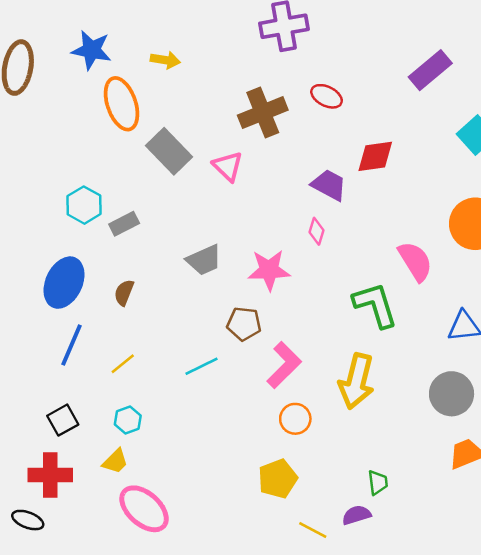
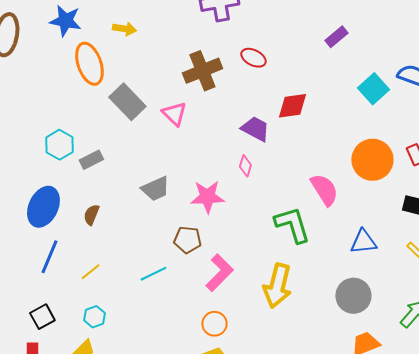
purple rectangle: (430, 70) -> (336, 37), size x0.7
orange circle: (295, 419) -> (214, 324), moved

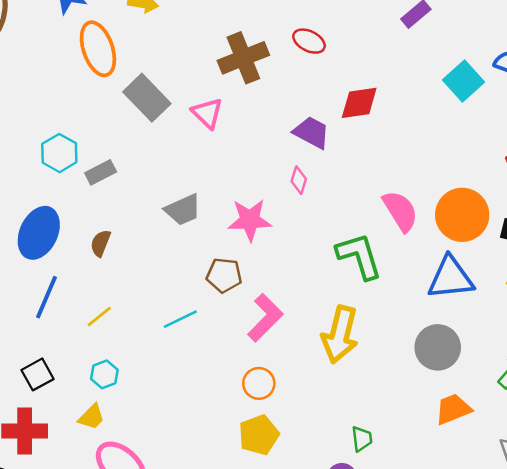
orange circle: (372, 160) -> (462, 215), moved
blue triangle: (363, 242) -> (451, 278), size x1.4

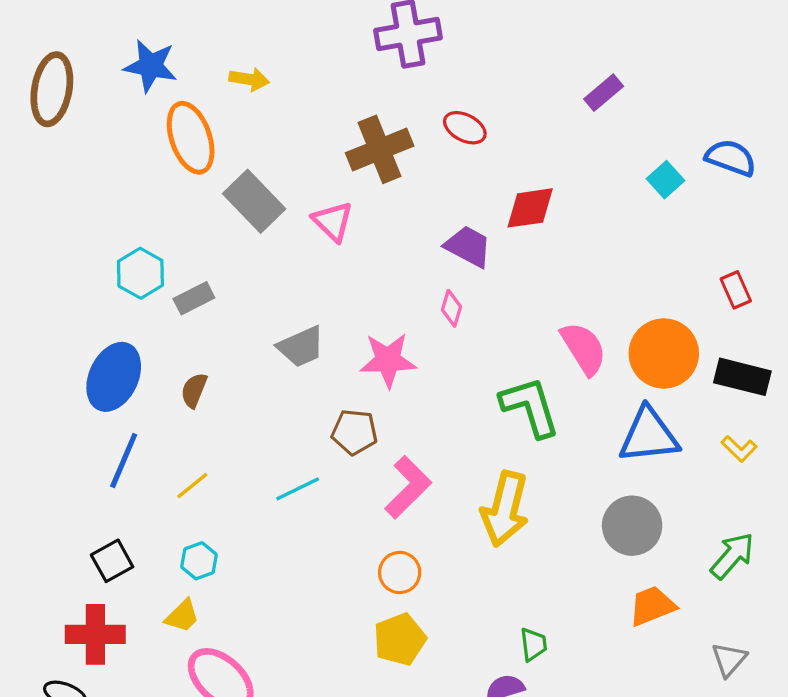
cyan square: (463, 81) -> (665, 180), size x0.7

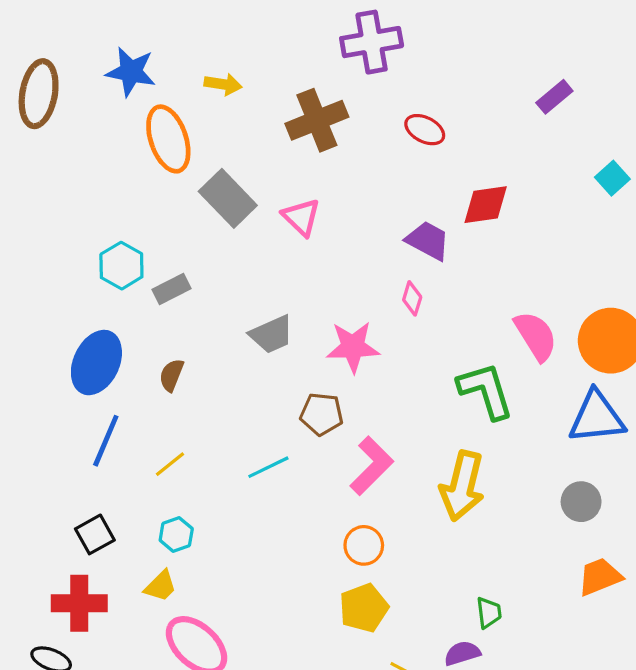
brown cross: (380, 149) -> (317, 120), moved
gray circle: (632, 526) -> (581, 502), size x0.7

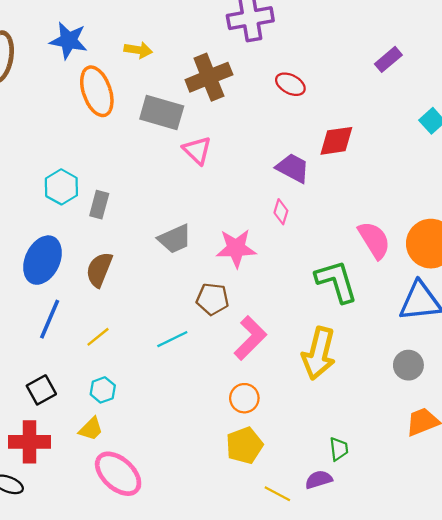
gray rectangle: (228, 198) -> (162, 113), moved, turned -30
gray rectangle: (171, 289) -> (99, 205), turned -48
brown semicircle: (171, 375) -> (99, 270), size x1.4

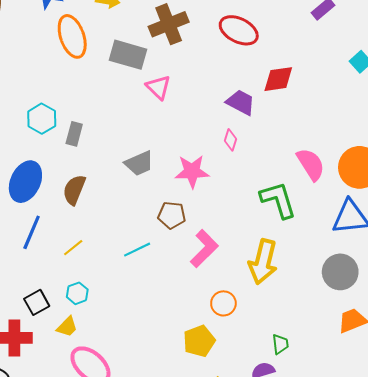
red ellipse: (290, 84) -> (239, 30), size x1.5
gray circle: (408, 365) -> (340, 272), size x1.4
black square: (41, 390) -> (37, 302), moved
orange circle: (244, 398) -> (223, 303), moved

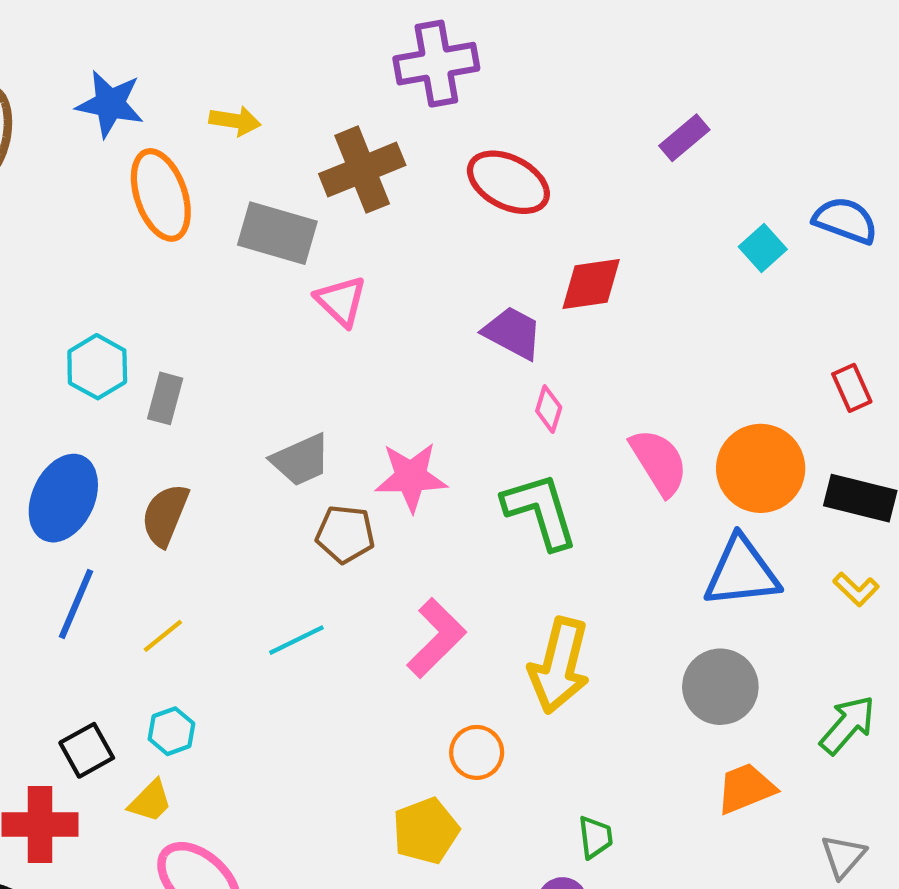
pink diamond: (231, 140) -> (549, 409), moved
green L-shape: (278, 200) -> (540, 511), moved
brown pentagon: (172, 215) -> (345, 534), moved

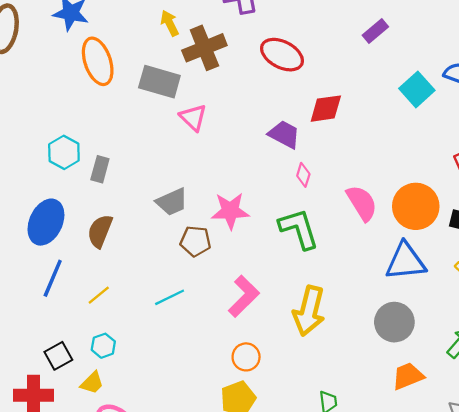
yellow arrow: (235, 121) -> (170, 23), moved, turned -125
cyan square: (763, 248) -> (417, 89), size x1.4
orange circle: (477, 752) -> (246, 357), moved

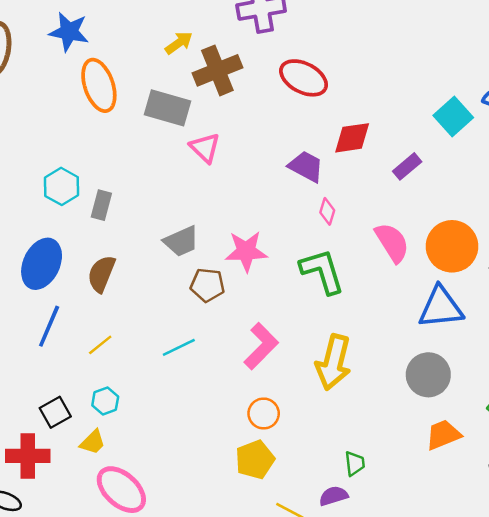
yellow arrow: (170, 23) -> (179, 43), turned 80
purple rectangle: (375, 31) -> (407, 166), moved

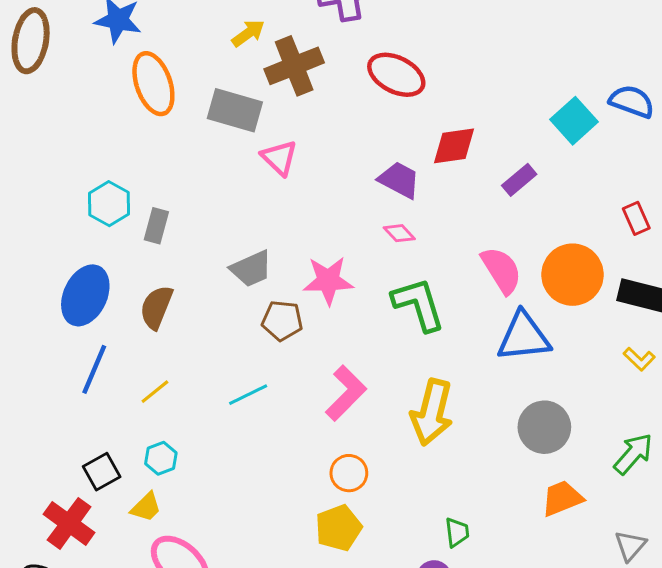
pink diamond: (327, 211) -> (399, 233), moved, turned -60
blue triangle: (441, 307) -> (524, 337), moved
red cross: (28, 456) -> (69, 523), turned 36

